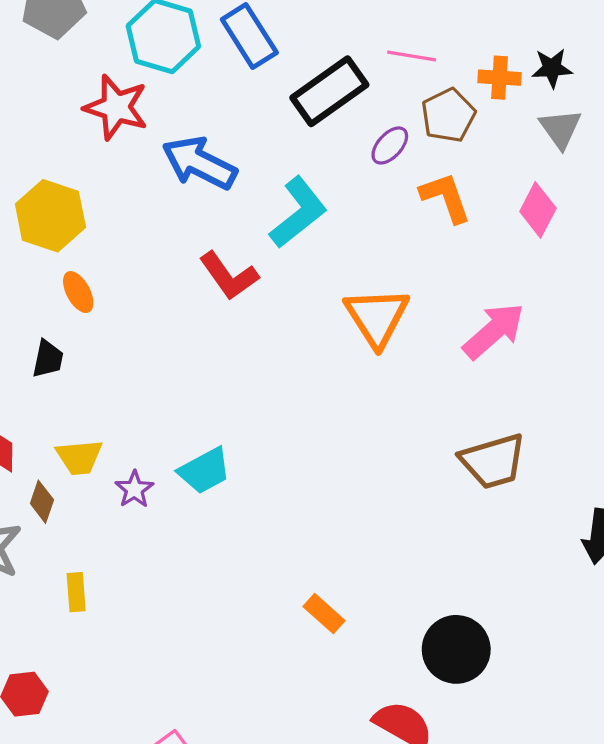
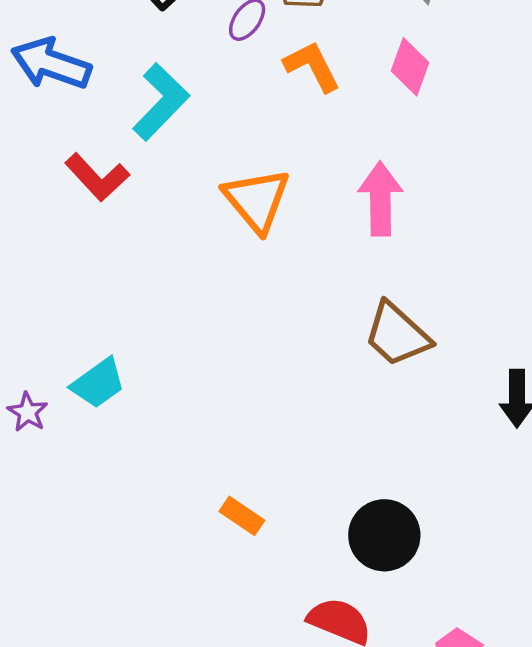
pink arrow: (494, 331) -> (380, 199), turned -42
brown trapezoid: (493, 461) -> (397, 334), turned 66

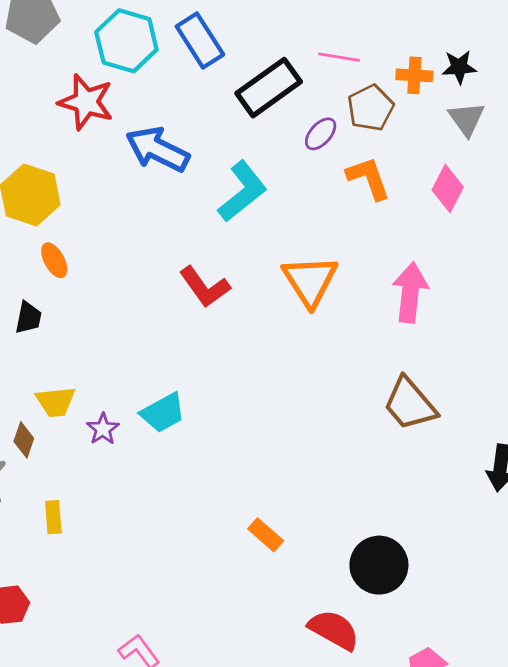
red L-shape: (97, 177) -> (205, 287), moved

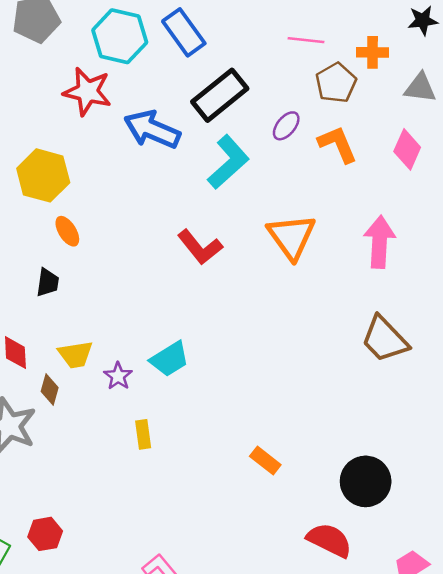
black star: (459, 67) -> (423, 20), moved
black rectangle: (269, 88) -> (220, 95), moved
gray triangle: (467, 119) -> (420, 88), turned -44
purple ellipse: (321, 134) -> (286, 126), moved
yellow rectangle: (53, 517) -> (143, 434), moved

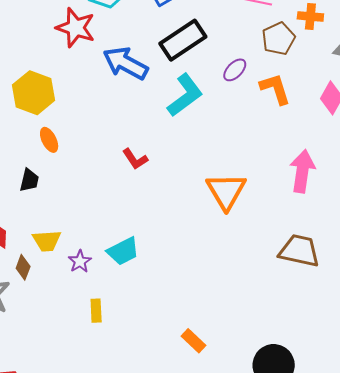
orange triangle: (292, 237) -> (226, 191), moved
red L-shape: (200, 247) -> (135, 159), moved, size x0.7
brown trapezoid: (385, 339) -> (299, 251), turned 141

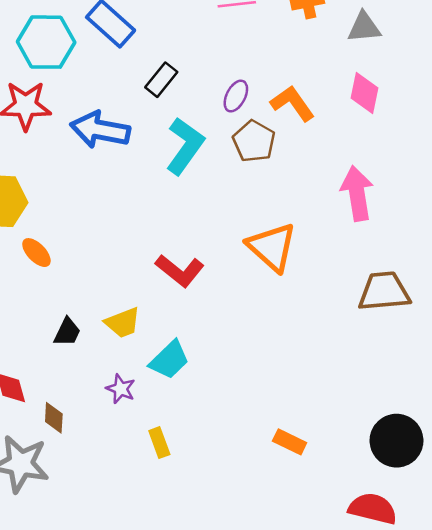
brown pentagon: (278, 39) -> (254, 141), moved
black rectangle: (183, 40) -> (161, 80), size x0.6
red L-shape: (135, 159) -> (180, 271), moved, size x1.4
black trapezoid: (29, 180) -> (67, 332), moved, turned 30
yellow trapezoid: (47, 241) -> (123, 323), moved

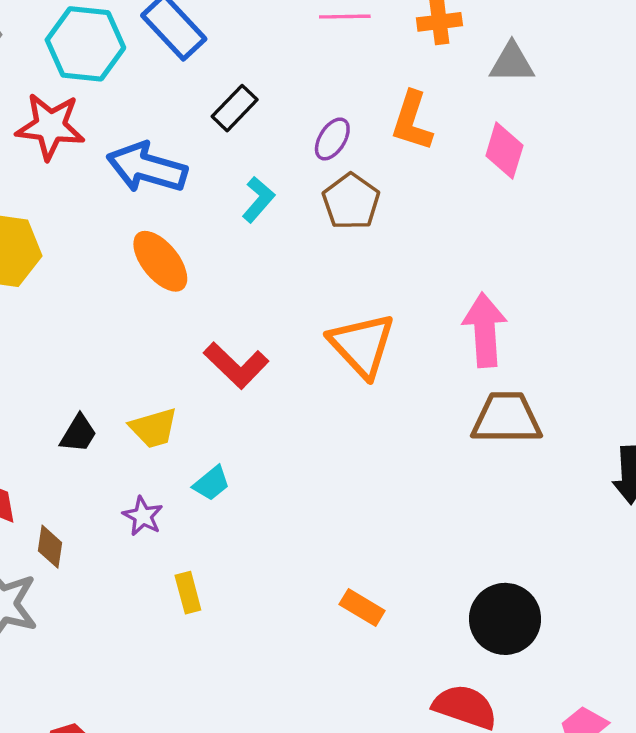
orange L-shape: (292, 103) -> (412, 121), moved, turned -132
cyan L-shape: (185, 146) -> (258, 199), size x0.6
pink arrow: (357, 193) -> (485, 330), moved
orange ellipse: (36, 253) -> (160, 261), moved, size x1.5
cyan trapezoid: (169, 360) -> (211, 483), size x0.7

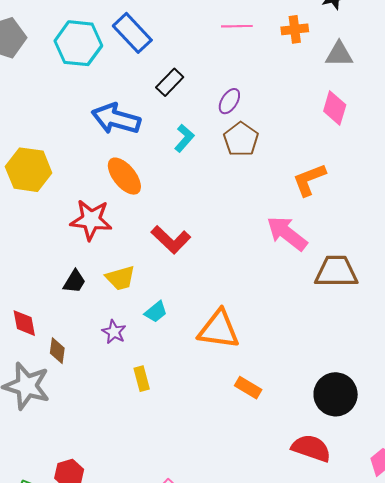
orange L-shape: (412, 121) -> (309, 180), moved, turned 51
red star: (50, 126) -> (91, 220), moved
pink arrow: (485, 330) -> (287, 233), moved, turned -48
orange triangle: (362, 345) -> (219, 329), moved, turned -39

